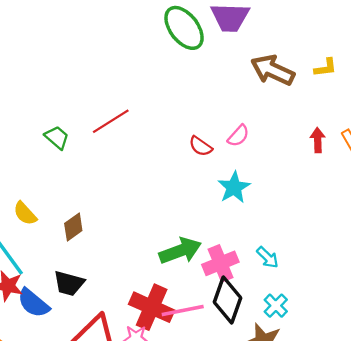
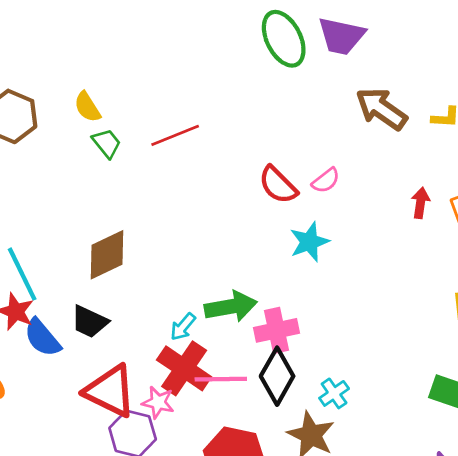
red semicircle: (201, 146) -> (278, 185), size x1.4
yellow semicircle: (25, 213) -> (87, 107), moved
brown diamond: (73, 227) -> (107, 255), size x1.5
cyan arrow: (268, 257) -> (183, 327), moved, turned 75

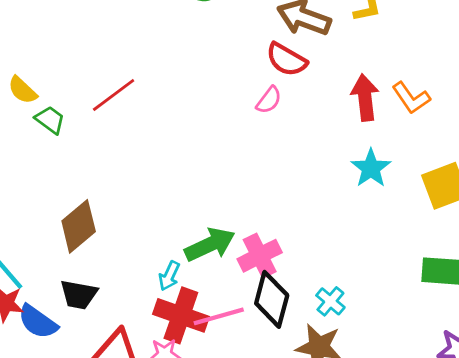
red semicircle: (278, 185) -> (286, 60), moved
red arrow: (420, 203) -> (365, 98), size x1.5
cyan star: (309, 242) -> (371, 168), moved

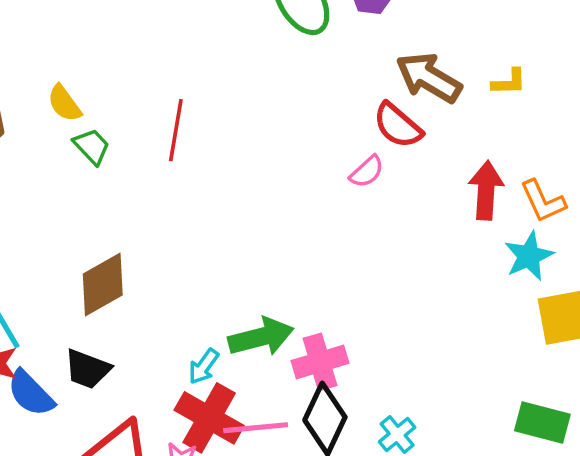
red line: (114, 95) -> (176, 130), turned -54
cyan star: (371, 168) -> (529, 256), moved

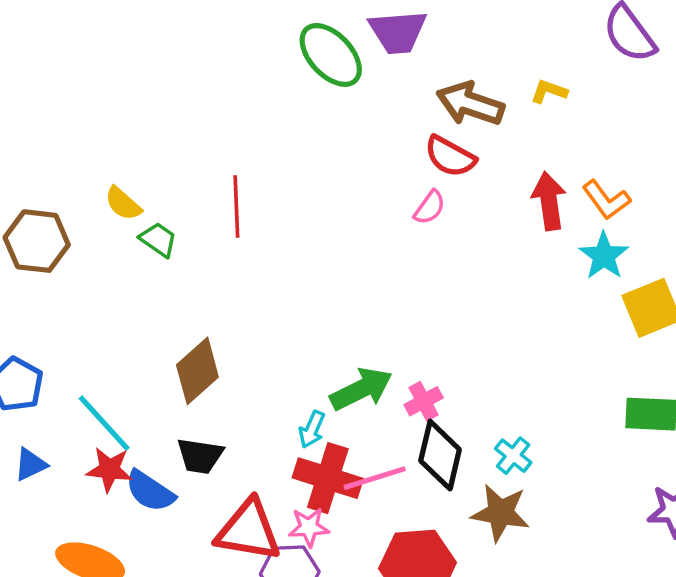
yellow L-shape: (509, 82) -> (549, 91), turned -147
pink cross: (320, 362) -> (424, 401), size x0.7

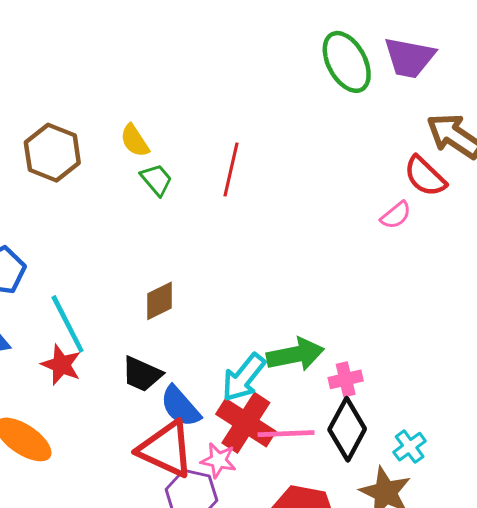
brown diamond: (197, 371) -> (159, 301), size x0.7
cyan arrow: (312, 429) -> (244, 377), size x1.6
blue semicircle: (150, 491) -> (180, 406), moved

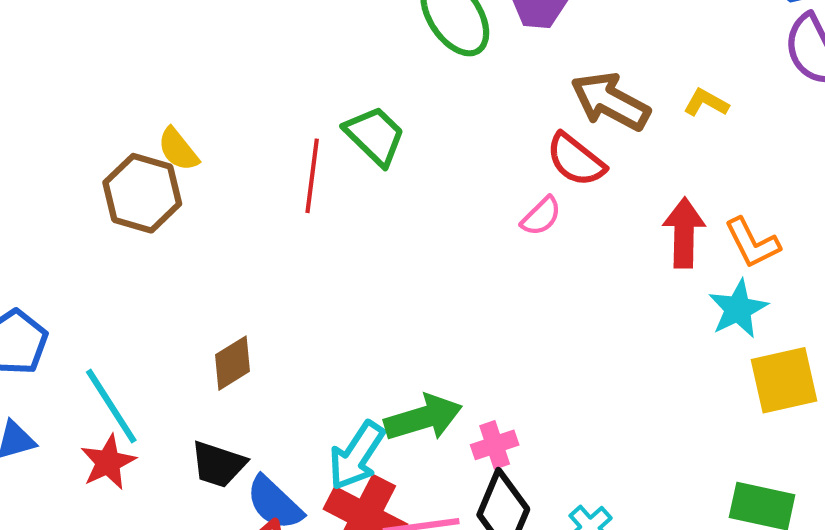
brown hexagon: (52, 153) -> (142, 193), moved
green trapezoid: (157, 180) -> (375, 136), moved, size x1.4
red star: (61, 365) -> (108, 462), turned 30

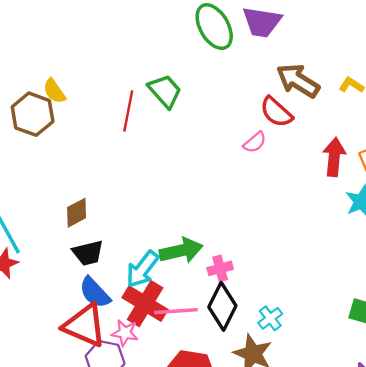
black trapezoid: (218, 464) -> (88, 253), moved, turned -36

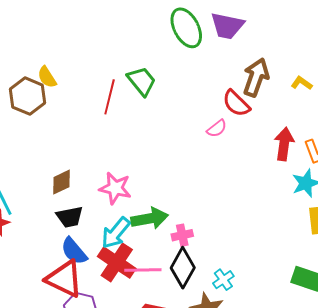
brown arrow: (298, 81) -> (256, 77), turned 75
pink star: (125, 333) -> (115, 188), moved, size x1.4

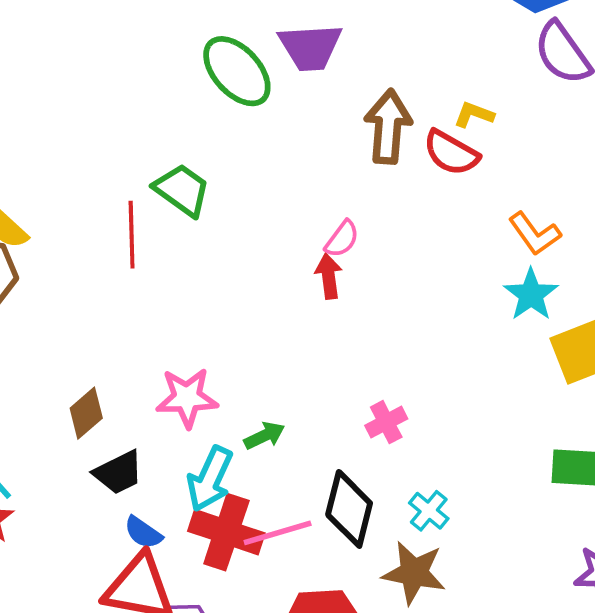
red semicircle: (236, 103) -> (451, 153), moved
red arrow: (284, 144) -> (329, 276), moved, size x0.7
green arrow: (150, 218) -> (264, 436), size x0.6
pink cross: (182, 235) -> (386, 422), moved
blue semicircle: (74, 251) -> (143, 533), size x0.7

